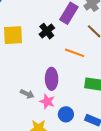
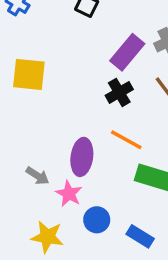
black cross: (47, 31) -> (119, 92), moved
orange line: (75, 53) -> (126, 140), moved

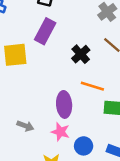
purple rectangle: (127, 52) -> (45, 31), moved
gray arrow: (37, 176) -> (25, 126), moved

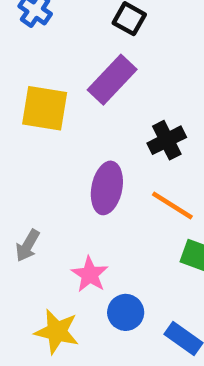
purple ellipse: (64, 104) -> (107, 188), moved
gray arrow: (25, 126) -> (28, 246), turned 84

